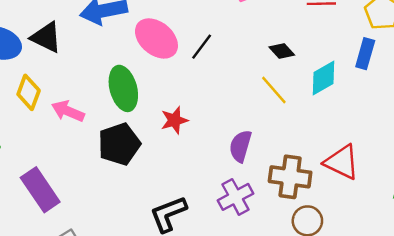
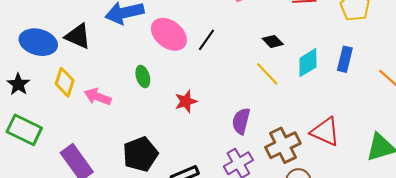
blue rectangle: (365, 54) -> (345, 59), moved
green ellipse: (123, 88) -> (143, 76), size x0.6
black pentagon: (119, 144) -> (140, 154), moved
brown cross: (290, 177) -> (283, 145), turned -32

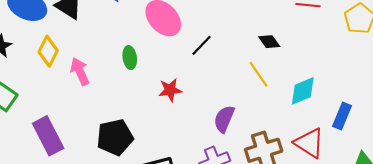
black line: (206, 40) -> (201, 45), moved
blue rectangle: (345, 59) -> (342, 116), moved
cyan diamond: (308, 63) -> (303, 91), moved
pink arrow: (98, 97) -> (80, 71), turned 36

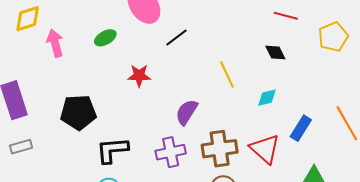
black diamond: (269, 42) -> (275, 52), moved
yellow diamond: (48, 51) -> (28, 19), turned 36
green ellipse: (130, 58) -> (105, 38), turned 60
cyan diamond: (303, 91) -> (267, 98), size x0.7

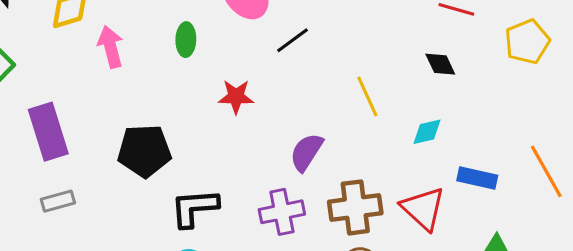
green ellipse: (105, 38) -> (186, 40), turned -60
blue rectangle: (301, 128) -> (477, 178), turned 70

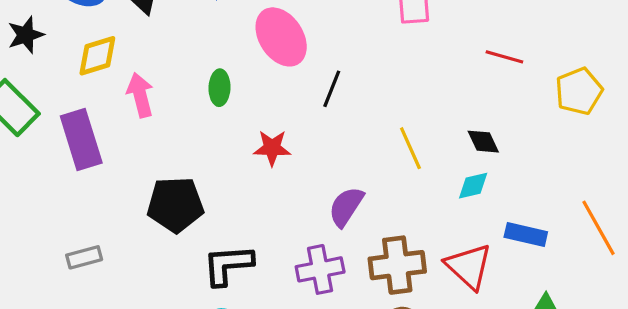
black line: (292, 40) -> (332, 89), turned -32
black diamond: (440, 64) -> (483, 142), moved
purple rectangle: (48, 132) -> (81, 140), moved

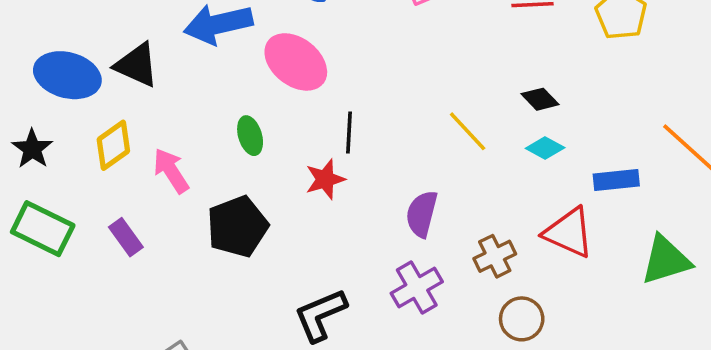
black line: (332, 89) -> (349, 133), moved
purple rectangle: (81, 140) -> (126, 237), size x0.6
cyan diamond: (473, 186) -> (545, 148), turned 60
black pentagon: (175, 205) -> (238, 227), moved
brown cross: (397, 265) -> (495, 256), size x0.7

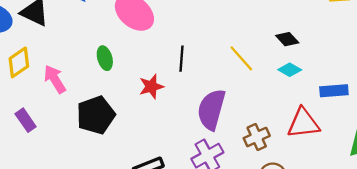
black line: (349, 133) -> (181, 59), moved
purple semicircle: (422, 214) -> (211, 110), size x1.4
red triangle: (569, 233) -> (303, 123), turned -32

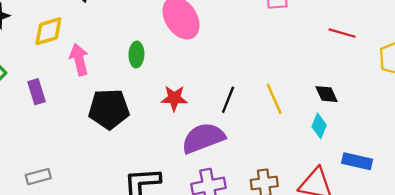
black line: (181, 59) -> (228, 100), moved
cyan diamond: (290, 70) -> (319, 126), turned 65
purple semicircle: (211, 110) -> (203, 138), moved, turned 36

